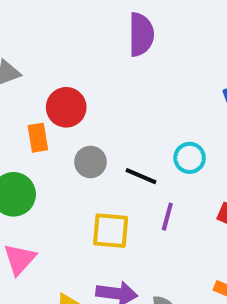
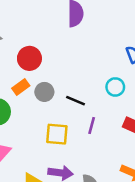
orange rectangle: (38, 138) -> (21, 87), moved, turned 63
cyan circle: (190, 158) -> (115, 87), moved

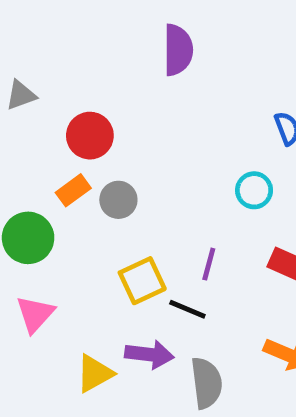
black line: (75, 101) -> (187, 309), moved
yellow square: (57, 134) -> (142, 281), turned -30

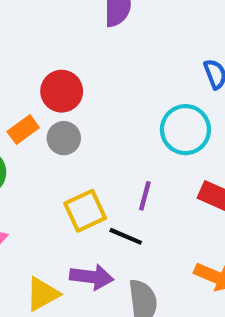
red circle: (90, 136) -> (62, 91), moved
cyan circle: (254, 190) -> (185, 130), size x1.5

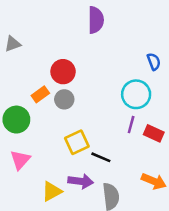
purple line: (145, 196) -> (131, 125), moved

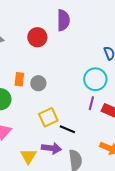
red circle: (63, 72) -> (37, 37), moved
orange rectangle: (40, 94) -> (19, 79), turned -48
yellow triangle: (52, 191) -> (28, 156), turned -30

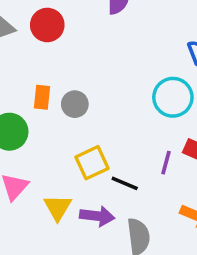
red circle: (37, 37) -> (47, 25), moved
purple line: (91, 103) -> (166, 163), moved
yellow triangle: (28, 156) -> (58, 207), moved

